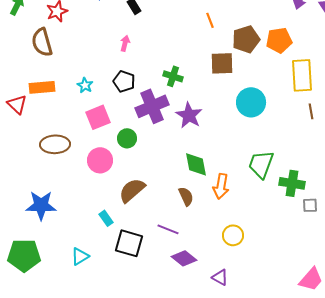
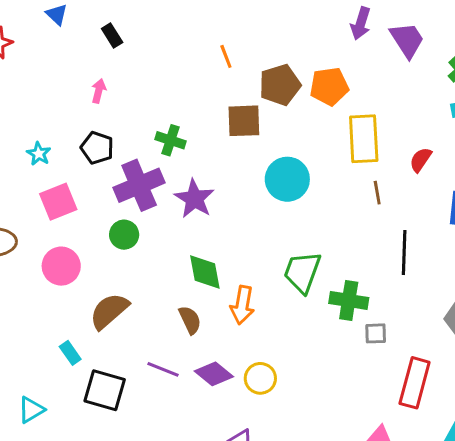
green circle: (127, 138) -> (124, 235), moved
purple diamond: (184, 258) -> (214, 374), moved

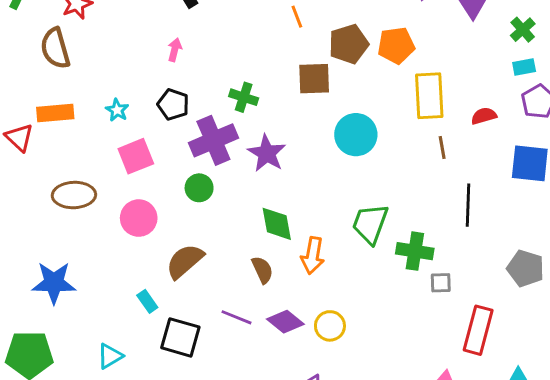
red semicircle: (421, 160) -> (484, 116), turned 40

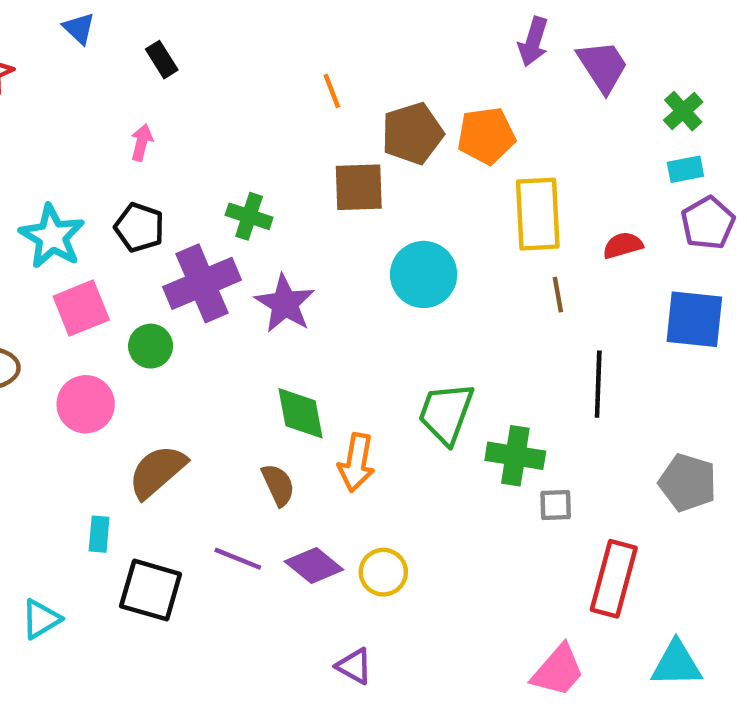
cyan star: (117, 110) -> (52, 236), size x1.8
green circle: (199, 188) -> (151, 346), moved
cyan rectangle: (147, 301) -> (99, 534), turned 40

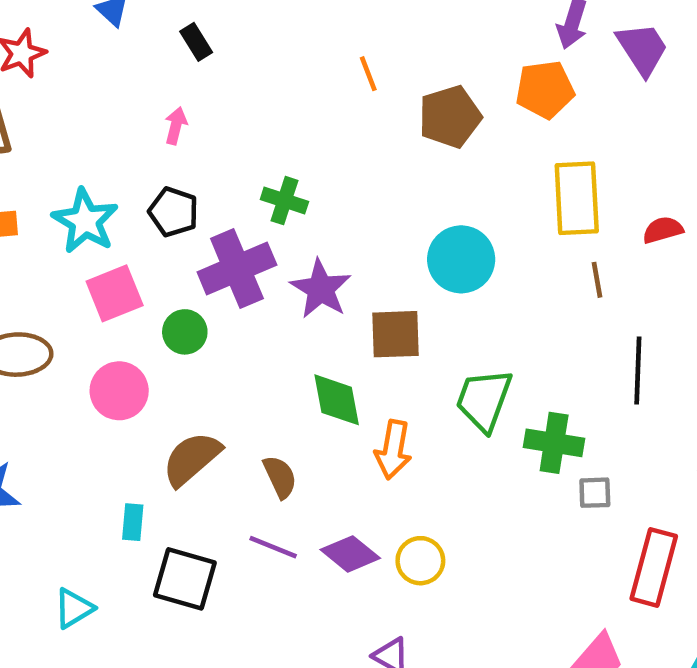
orange pentagon: (486, 136) -> (545, 90), moved
brown square: (359, 187) -> (395, 334), moved
brown semicircle: (278, 485) -> (280, 477), moved

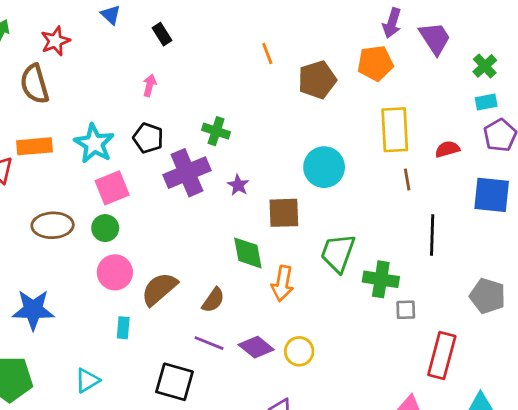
purple star: (321, 289) -> (238, 185), size x0.6
green circle: (185, 332) -> (105, 228), moved
pink circle: (119, 391) -> (115, 272), moved
brown semicircle: (280, 477) -> (213, 300), turned 60
black square: (185, 579) -> (174, 382), moved

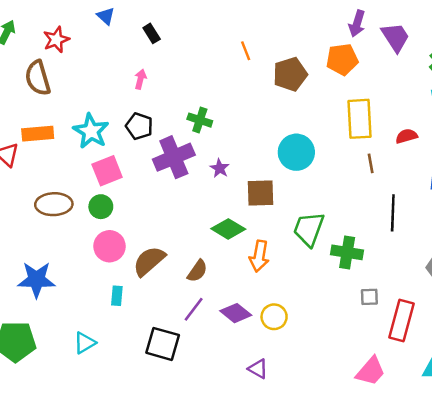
green diamond: (248, 253) -> (228, 229), turned -48
gray square: (406, 310) -> (369, 297), moved
purple line: (209, 343) -> (194, 309), turned -75

